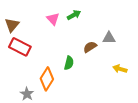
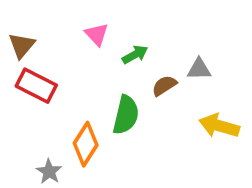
green arrow: (74, 15) -> (135, 55), moved
green semicircle: (69, 63) -> (126, 115), size x1.5
yellow arrow: (120, 69) -> (219, 126), size x1.5

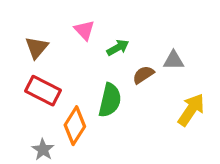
brown triangle: (22, 45) -> (37, 48), moved
red rectangle: (36, 86) -> (43, 91), moved
yellow arrow: (219, 126) -> (191, 110), turned 108

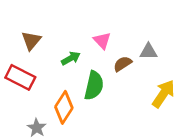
pink triangle: (84, 30) -> (102, 41), moved
green arrow: (118, 48) -> (71, 58), moved
red rectangle: (43, 91) -> (20, 77), moved

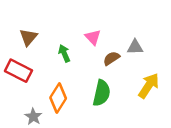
green arrow: (71, 58) -> (64, 53), turned -84
green semicircle: (94, 86) -> (102, 93), moved

